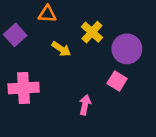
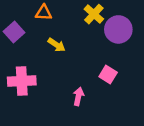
yellow cross: (92, 32) -> (94, 14), moved
purple circle: (127, 49) -> (118, 29), moved

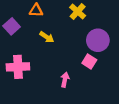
purple circle: (118, 29) -> (98, 40), moved

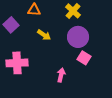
purple circle: (98, 40) -> (78, 37), moved

